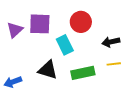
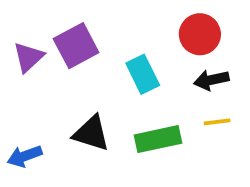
red circle: (81, 22) -> (200, 34), moved
purple square: (40, 24) -> (76, 46), turned -30
cyan rectangle: (65, 45) -> (143, 74), moved

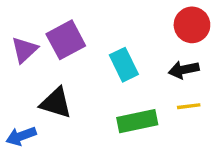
red circle: (200, 34) -> (192, 25), moved
black triangle: (91, 133) -> (56, 103), moved

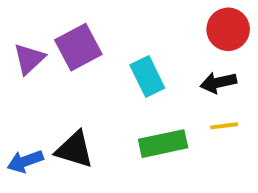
black triangle: (56, 103) -> (74, 149), moved

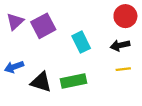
purple triangle: (29, 59) -> (15, 22), moved
green rectangle: (163, 144) -> (73, 81), moved
blue arrow: (25, 161) -> (14, 67), moved

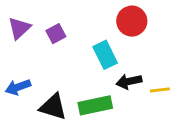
red circle: (125, 16) -> (132, 21), moved
purple square: (43, 26) -> (56, 34), size x0.6
black arrow: (120, 45) -> (129, 81), moved

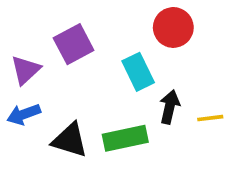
purple triangle: (19, 28) -> (26, 70), moved
purple square: (56, 34) -> (74, 44), size x1.5
black arrow: (129, 81) -> (170, 107), turned 115

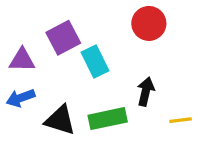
purple triangle: (26, 70) -> (22, 60), turned 44
cyan rectangle: (138, 72) -> (95, 61), moved
yellow line: (210, 118) -> (181, 120), moved

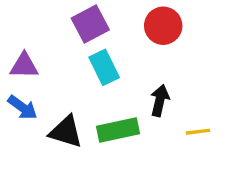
purple square: (63, 38) -> (90, 24), moved
blue arrow: (20, 98) -> (22, 107), turned -124

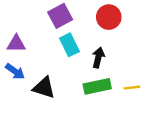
black arrow: (160, 100) -> (98, 58), moved
green rectangle: (118, 130) -> (97, 86), moved

